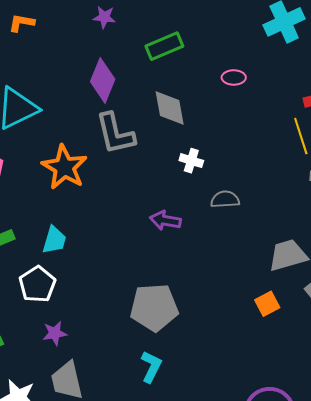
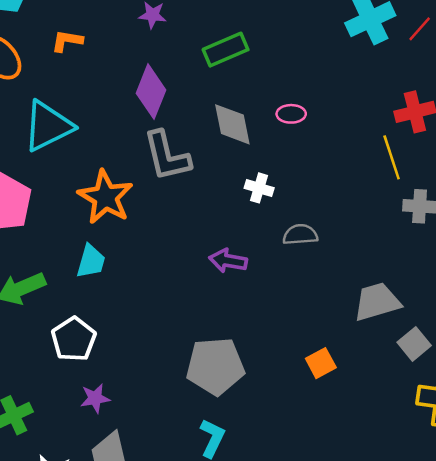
orange L-shape: (22, 23) -> (67, 41), moved
pink ellipse: (234, 77) -> (291, 114), moved
cyan trapezoid: (54, 240) -> (91, 261), moved
orange square: (267, 304) -> (321, 363), moved

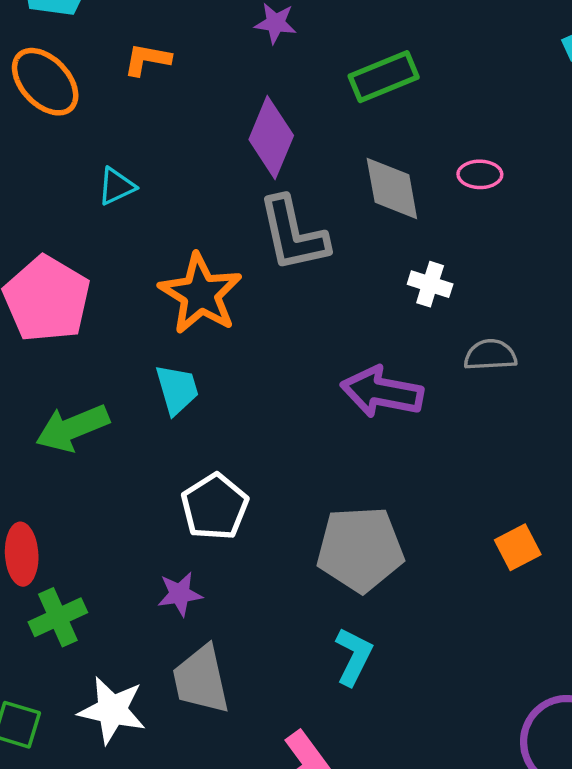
cyan triangle: (48, 126) -> (116, 186), size x0.5
cyan trapezoid: (91, 261) -> (177, 389), turned -33
purple arrow: (228, 261) -> (382, 392), size x1.4
white pentagon: (74, 339) -> (215, 507), moved

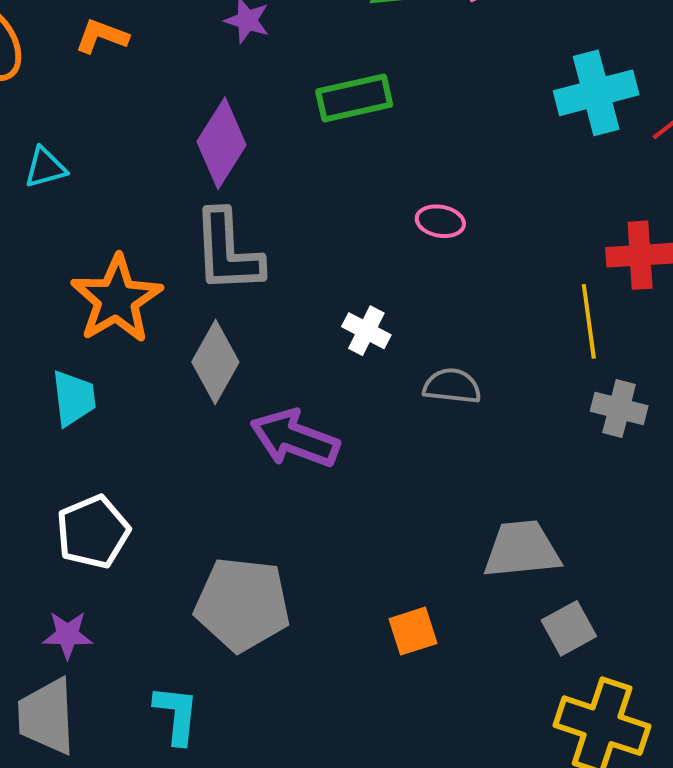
gray diamond: (392, 189) -> (215, 362), moved, turned 30
gray semicircle: (490, 355) -> (452, 386), moved
purple star: (180, 594) -> (68, 635), moved
cyan L-shape: (354, 656) -> (176, 715), moved, turned -30

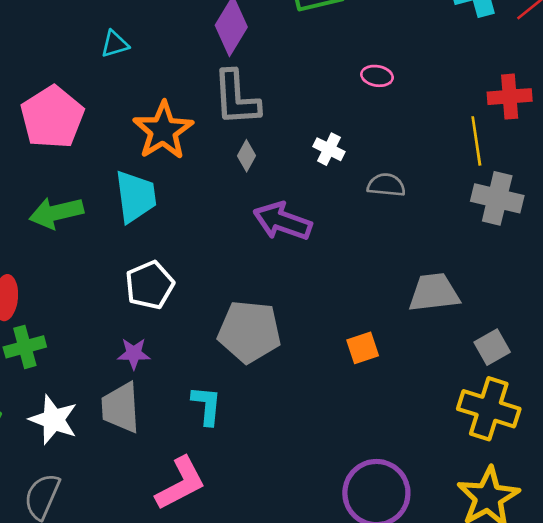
gray diamond: (215, 362) -> (246, 156), moved, size x0.6
cyan trapezoid: (74, 398) -> (136, 197), size x1.4
gray cross: (619, 408) -> (497, 198), size x1.4
gray square: (569, 628) -> (492, 347), moved

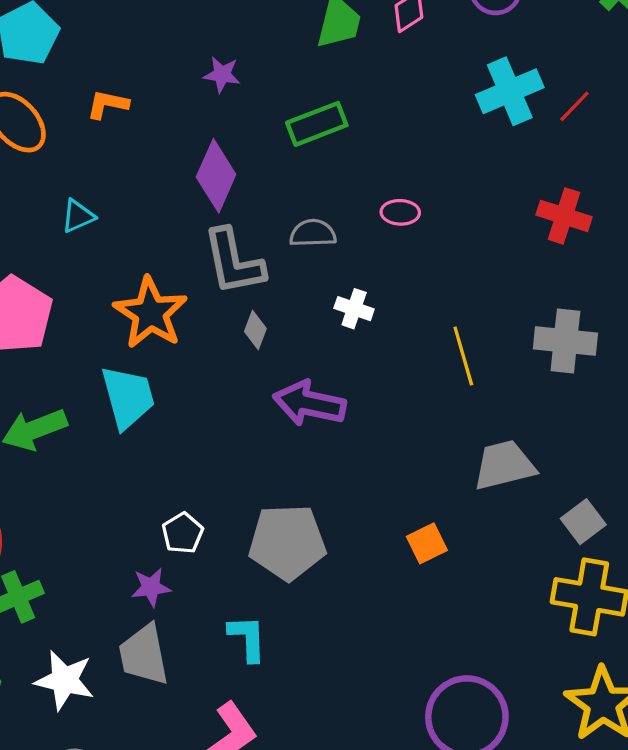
red cross: (510, 97) -> (564, 216), turned 30
yellow line: (476, 141) -> (463, 356), moved
gray semicircle: (386, 185) -> (313, 233), moved
white pentagon: (150, 285) -> (183, 533), moved, size x0.7

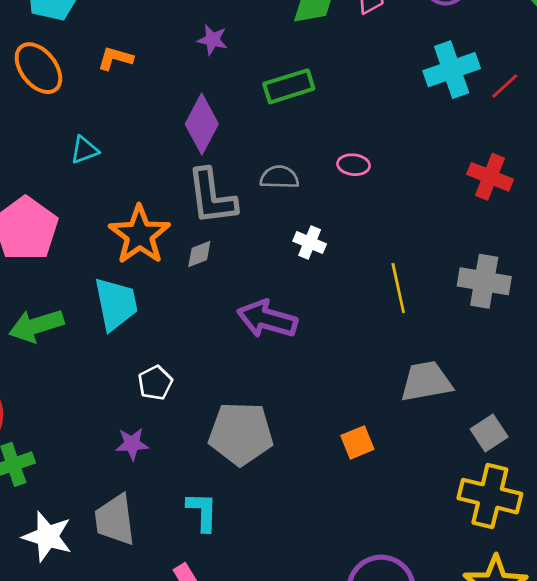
gray diamond: (255, 330) -> (199, 254), moved, turned 44
white pentagon: (183, 533) -> (155, 383), moved
purple star: (151, 587) -> (132, 444), moved

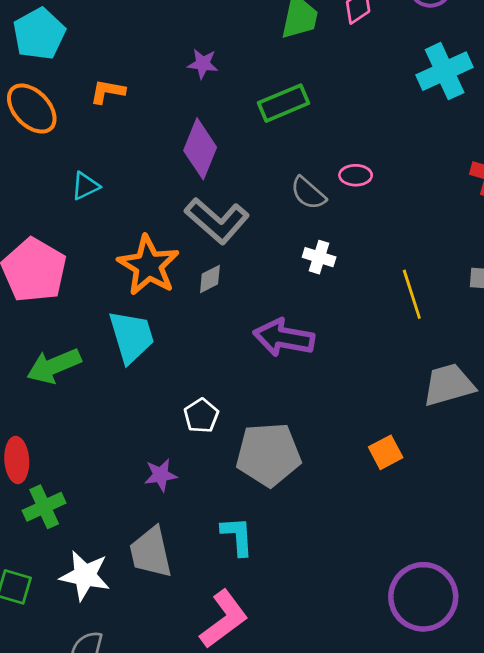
gray semicircle: (279, 177) -> (308, 193), moved, turned -135
gray L-shape: (212, 197) -> (217, 221), turned -36
white pentagon: (155, 383) -> (201, 416), moved

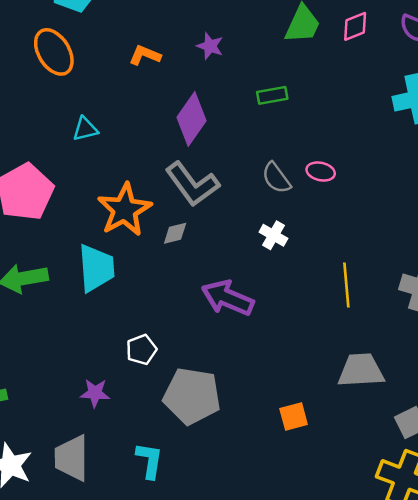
orange L-shape: (108, 92) -> (145, 55), moved
green rectangle: (283, 103) -> (272, 95), size x0.7

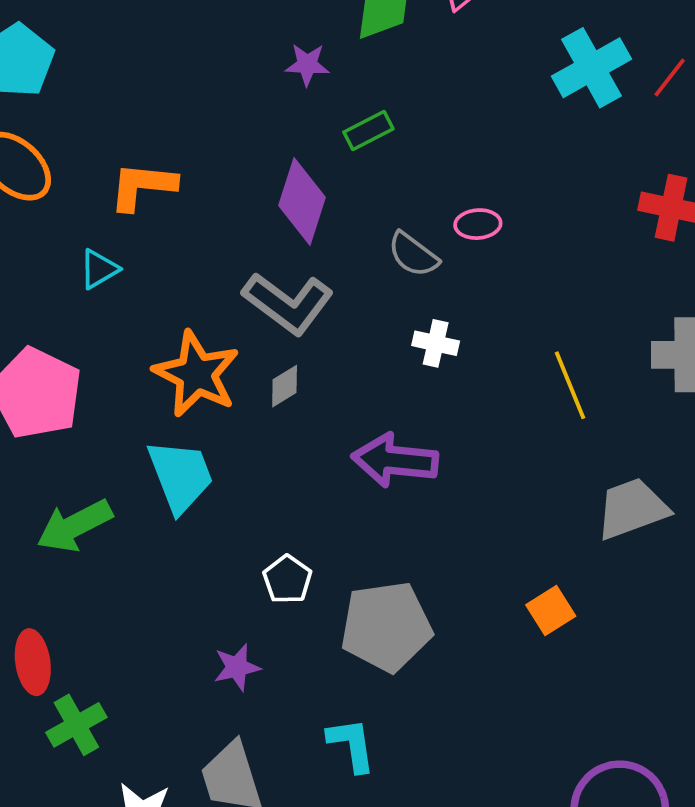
purple star: (210, 46) -> (307, 65), moved
orange L-shape: (145, 55) -> (143, 186), moved, size x1.4
purple diamond: (192, 119) -> (302, 201), moved

